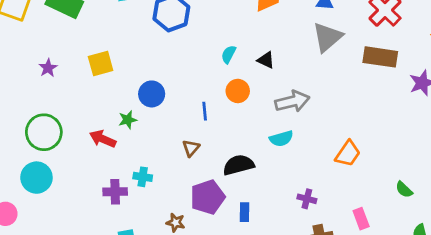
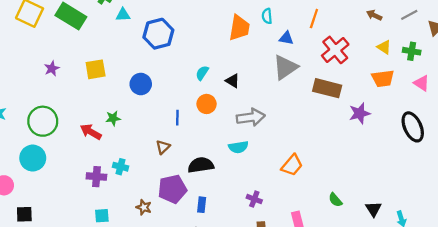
blue circle: (152, 94) -> (141, 84), moved

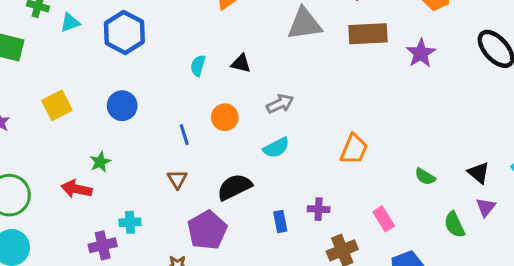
gray triangle: (285, 67) -> (304, 24), turned 44
orange circle: (207, 104) -> (225, 117), moved
gray arrow: (251, 117) -> (280, 104), size x0.7
blue rectangle: (202, 205) -> (280, 221), moved

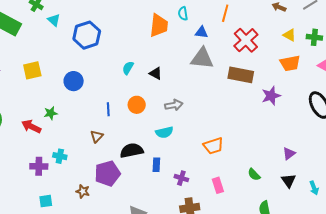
cyan triangle: (70, 23) -> (54, 20), turned 48
orange trapezoid: (354, 149) -> (213, 146), turned 35
purple triangle: (486, 207) -> (289, 154), moved
pink rectangle: (384, 219) -> (218, 185), moved
blue rectangle: (280, 221) -> (156, 165), moved

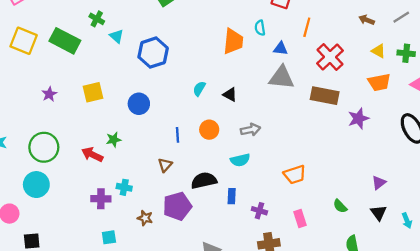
brown star: (83, 191) -> (145, 218), moved

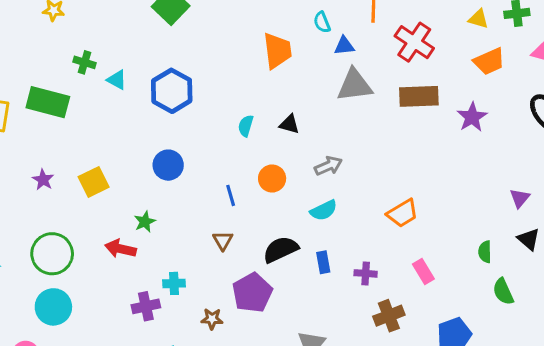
cyan semicircle: (260, 28) -> (322, 22), moved
yellow square: (93, 92) -> (94, 182), moved
green semicircle: (340, 206) -> (485, 252), moved, turned 56

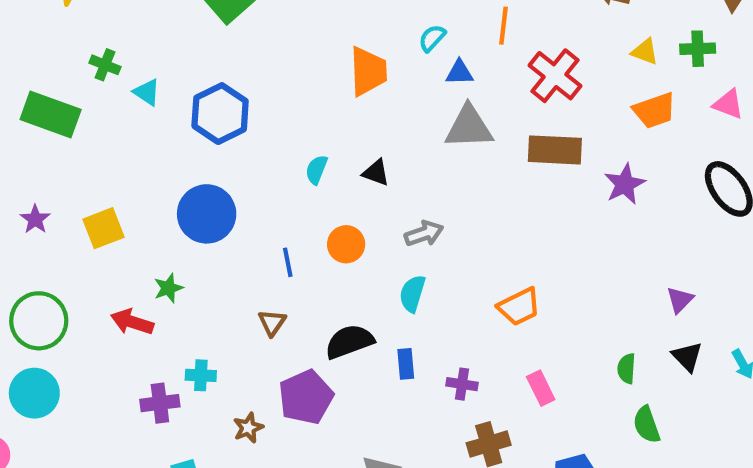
cyan semicircle: (322, 22) -> (432, 38), turned 60
blue circle: (168, 165) -> (207, 214), size x1.4
cyan semicircle: (324, 210) -> (412, 294), turned 128
brown star: (212, 319) -> (248, 428), turned -30

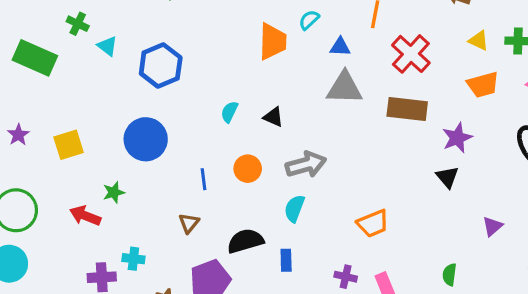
cyan semicircle: (432, 38) -> (309, 20), moved
gray arrow: (424, 234) -> (306, 165), size x1.4
black triangle: (687, 357) -> (447, 177), moved
purple cross: (462, 384) -> (346, 277), moved

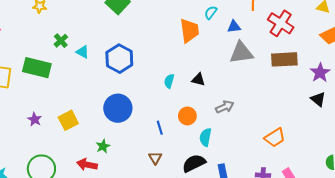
green cross: (78, 24) -> (61, 41), turned 32
gray arrow: (306, 165) -> (225, 107), size x0.7
cyan semicircle: (294, 208) -> (205, 137), moved

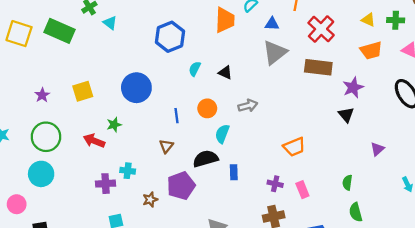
gray triangle: (241, 53) -> (275, 52), turned -40
blue hexagon: (119, 59) -> (170, 37), moved
purple star: (35, 119) -> (42, 95), moved

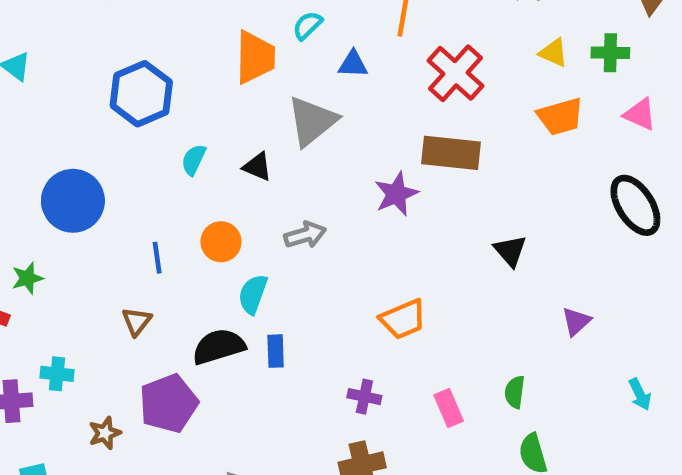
gray triangle: (275, 52) -> (312, 121), moved
purple star: (353, 87) -> (396, 194), moved
blue rectangle: (234, 172) -> (276, 351), moved
pink rectangle: (302, 190) -> (449, 408), moved

